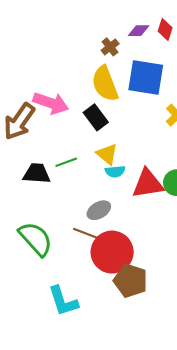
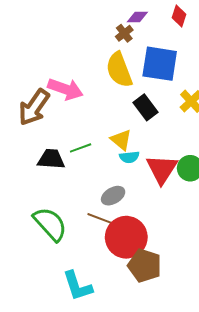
purple diamond: (139, 31) -> (137, 17), moved
black rectangle: (96, 117) -> (146, 107), moved
red triangle: (148, 184) -> (162, 169), turned -48

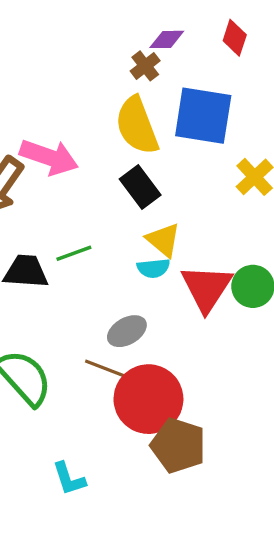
black rectangle: (146, 107) -> (140, 187), moved
yellow triangle: (121, 140) -> (163, 240), moved
cyan L-shape: (78, 286) -> (69, 479), size x0.7

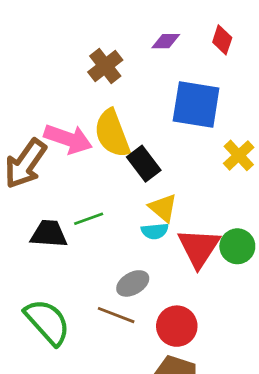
brown cross: (145, 66) -> (105, 66), moved, size x1.4
yellow semicircle: (137, 126) -> (112, 133), moved
red circle: (148, 399) -> (177, 326), moved, size x0.7

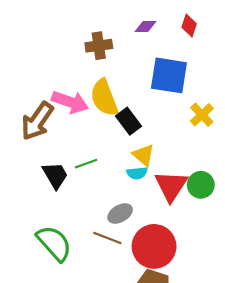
brown cross: (105, 66) -> (99, 46), turned 30
black trapezoid: (49, 234) -> (55, 175), turned 56
red circle: (177, 326) -> (154, 246), size x1.4

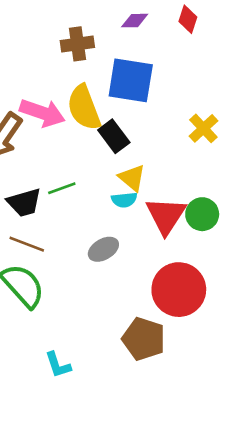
blue square: (169, 75) -> (131, 80), moved
black trapezoid: (55, 175) -> (24, 202), turned 104
brown line: (107, 238) -> (27, 244), moved
red circle: (154, 246) -> (179, 290), moved

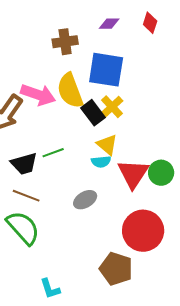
yellow cross: (203, 128) -> (112, 107), moved

